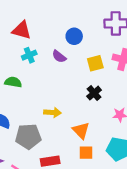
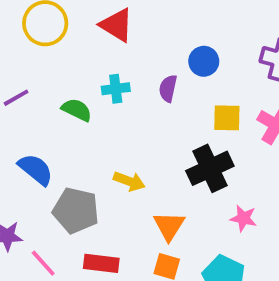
cyan cross: (29, 55) -> (116, 89), moved
purple semicircle: (59, 56) -> (168, 88), turned 48
black cross: (94, 93) -> (210, 168), size x1.6

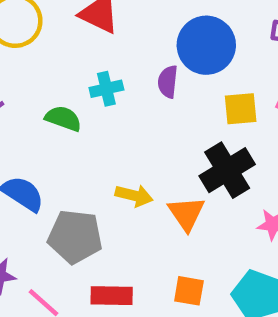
blue circle: (204, 61) -> (206, 45), size x1.6
orange triangle: (169, 226) -> (186, 214), moved

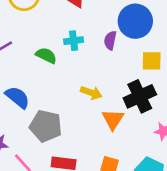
yellow arrow: (134, 196) -> (91, 93), moved

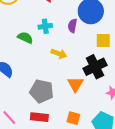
yellow arrow: (91, 93) -> (59, 54), moved
gray pentagon: (46, 126) -> (42, 91), moved

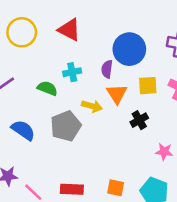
black cross: (95, 67) -> (139, 120), size x0.6
orange triangle: (75, 84) -> (117, 94), moved
gray pentagon: (42, 91) -> (66, 126), moved, turned -30

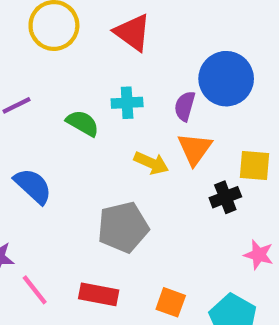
yellow square: (148, 86) -> (254, 166), moved
gray pentagon: (66, 126) -> (123, 227), moved

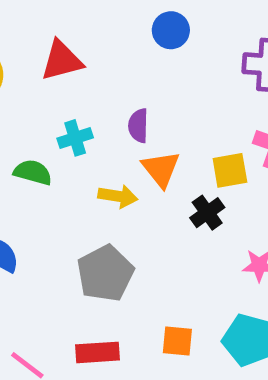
red triangle: (133, 32) -> (62, 61), turned -36
blue circle: (226, 79) -> (171, 30), moved, size x0.6

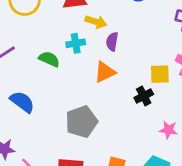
orange triangle: (161, 169) -> (105, 72), moved, turned 35
yellow arrow: (118, 196) -> (96, 22), moved

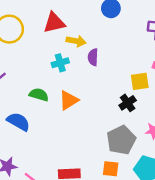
green semicircle: (49, 59) -> (39, 95), moved
orange triangle: (105, 72) -> (69, 100), moved
gray pentagon: (82, 122) -> (121, 140), moved

